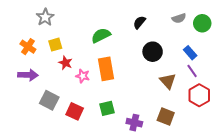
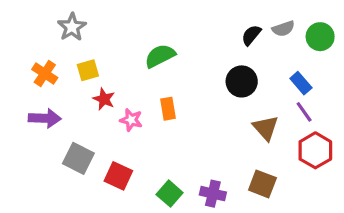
black semicircle: (139, 22) -> (251, 35), moved
orange rectangle: (106, 69) -> (168, 109), size x0.6
green square: (107, 108) -> (170, 194), moved, turned -35

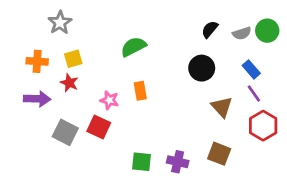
gray semicircle: (283, 29) -> (242, 33), moved
orange cross: (45, 73) -> (37, 61), turned -30
red star: (104, 99) -> (69, 83), moved
red square: (118, 176) -> (99, 127), moved
green square: (170, 194) -> (141, 162), turned -35

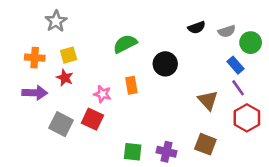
black semicircle: (210, 29) -> (197, 27), turned -150
green circle: (267, 31) -> (251, 43), moved
black circle: (202, 68) -> (165, 64), moved

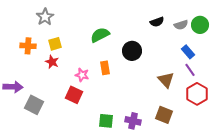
green circle: (251, 43) -> (200, 25), moved
purple arrow: (35, 93) -> (13, 87), moved
gray square: (61, 124) -> (34, 105), moved

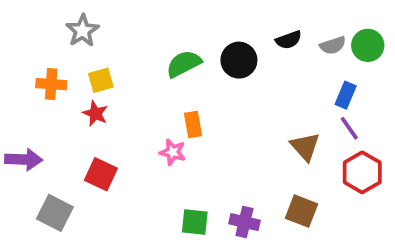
black circle: (132, 51) -> (239, 60), moved
blue rectangle: (188, 52) -> (346, 95), turned 64
pink star: (82, 75) -> (173, 152), moved
red square: (74, 95) -> (101, 174), moved
gray square: (34, 105) -> (55, 213), moved

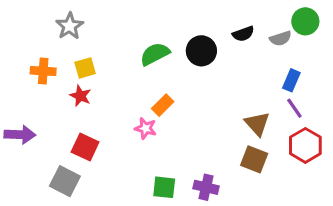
green circle: (368, 45) -> (305, 21), moved
orange rectangle: (193, 125) -> (163, 105), turned 55
brown square: (301, 211) -> (254, 159), moved
gray square: (55, 213) -> (65, 181), moved

